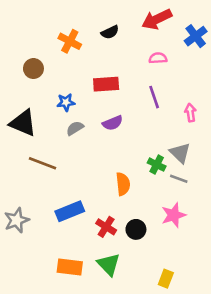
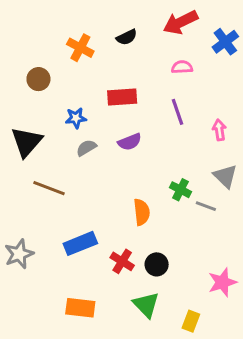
black triangle: (23, 123) -> (27, 142), turned 48
gray triangle: (180, 153) -> (225, 176), moved
pink star: (174, 215) -> (222, 282), moved
green triangle: (109, 264) -> (146, 305), moved

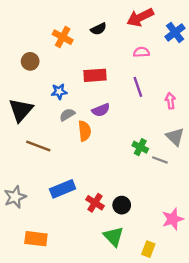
orange semicircle: (142, 212) -> (85, 131), moved
orange rectangle: (80, 308) -> (36, 239), moved

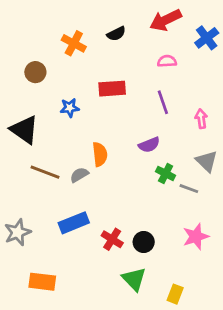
black triangle: (21, 110) -> (24, 130), turned -36
purple semicircle: (101, 110) -> (149, 145), moved
gray semicircle: (67, 115) -> (79, 175), moved
pink star: (173, 219) -> (196, 237), moved

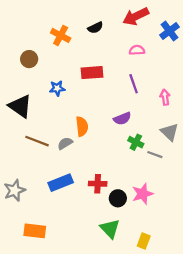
pink star: (196, 237) -> (143, 194), moved
red cross: (112, 239) -> (98, 184), moved, turned -30

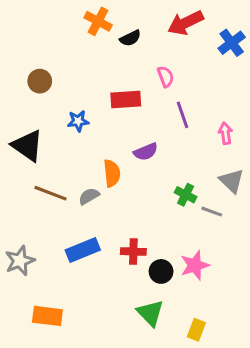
orange cross: (61, 35) -> (98, 21), moved
pink semicircle: (137, 50) -> (166, 77), moved, turned 72
purple semicircle: (122, 119) -> (146, 152), moved

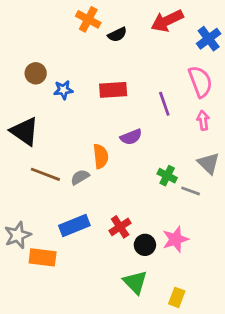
pink semicircle: (166, 77) -> (200, 82), moved, size x1.6
blue star: (78, 121) -> (63, 90), moved
red cross: (133, 252) -> (120, 227), turned -35
orange rectangle: (47, 316) -> (43, 257), moved

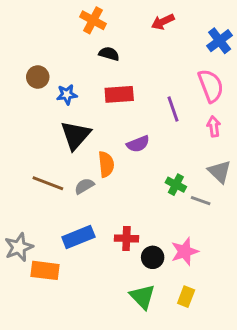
red arrow: (167, 21) -> (163, 22), moved, size x0.7
black semicircle: (117, 35) -> (109, 54), moved, turned -138
black triangle: (25, 131) -> (76, 135), moved, turned 36
red cross: (120, 227) -> (126, 238), turned 35
yellow rectangle: (177, 297) -> (186, 297), moved

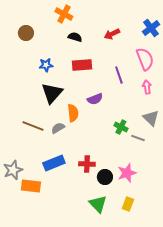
red arrow: (163, 22) -> (112, 34), moved
brown circle: (38, 77) -> (26, 33), moved

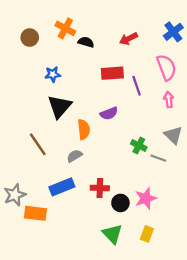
orange cross: (64, 14) -> (65, 28), moved
red rectangle: (82, 65) -> (112, 73), moved
brown line: (33, 126) -> (38, 144), turned 35
gray semicircle: (58, 128) -> (75, 156), moved

